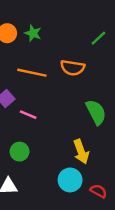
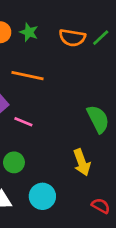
orange semicircle: (73, 68) -> (72, 38), moved
cyan circle: (70, 180) -> (42, 196), moved

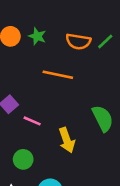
orange line: (28, 76) -> (58, 75), moved
yellow arrow: (82, 162) -> (67, 140), moved

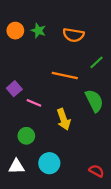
green line: (105, 41) -> (96, 62), moved
orange line: (58, 75) -> (65, 75), moved

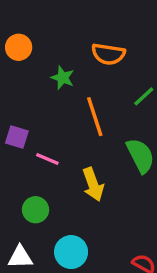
green star: (38, 31) -> (63, 78), moved
orange line: (65, 75) -> (95, 117), turned 60
purple square: (14, 89) -> (17, 137), turned -32

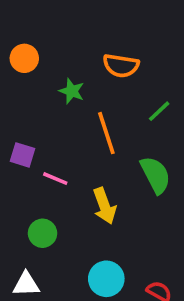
cyan circle: (71, 252) -> (106, 279), moved

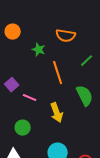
purple square: (22, 155) -> (12, 85), turned 32

